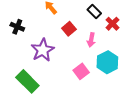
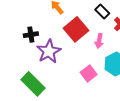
black cross: (17, 27) -> (31, 35), moved, turned -32
red square: (69, 29) -> (76, 29), size x1.6

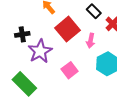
pink square: (89, 73) -> (70, 70), moved

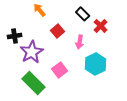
red square: (67, 29) -> (58, 31), size x0.6
green rectangle: (24, 84) -> (34, 83), moved

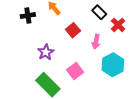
black cross: (15, 36) -> (28, 15), moved
purple star: (32, 52) -> (46, 52), size x0.7

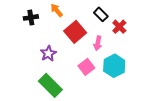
red square: (73, 30) -> (75, 32), size x1.5
pink square: (75, 71) -> (86, 67), moved

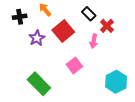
pink arrow: (98, 43) -> (94, 41), moved
purple star: (48, 53) -> (37, 38), moved
cyan hexagon: (114, 66) -> (116, 82), moved

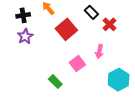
purple star: (37, 38) -> (25, 36), moved
pink arrow: (94, 41) -> (99, 51), moved
green rectangle: (39, 84) -> (55, 82), moved, size x0.6

